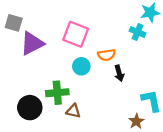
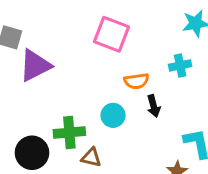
cyan cross: (137, 32) -> (180, 65), moved, turned -35
pink square: (76, 34) -> (111, 34), moved
cyan circle: (81, 66) -> (113, 115), moved

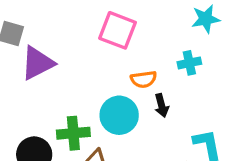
cyan circle: (113, 115) -> (119, 115), size x1.5

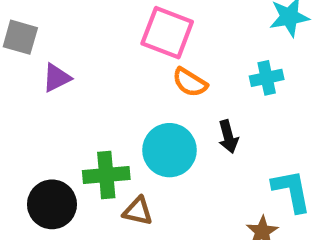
purple triangle: (37, 63) -> (57, 78), size x0.6
orange semicircle: (144, 79) -> (190, 82), moved, turned 40

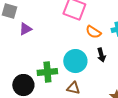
orange semicircle: (190, 82) -> (93, 32), moved
brown triangle: (138, 211) -> (73, 88), moved

